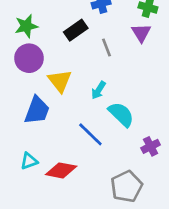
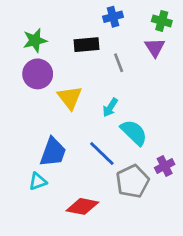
black rectangle: (76, 30) -> (86, 45), turned 30
blue trapezoid: (37, 110) -> (53, 152), moved
red diamond: (61, 170) -> (82, 206), moved
gray pentagon: (127, 186) -> (133, 181), moved

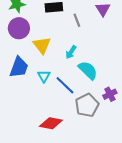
blue trapezoid: (53, 152) -> (19, 67), moved
cyan triangle: (38, 181) -> (44, 76), moved, turned -40

